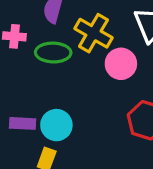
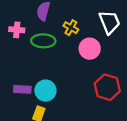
yellow cross: (93, 33) -> (71, 28), size x0.6

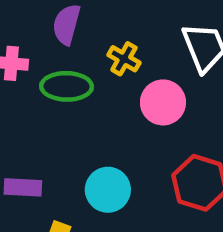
cyan circle: (45, 91) -> (108, 190), moved

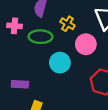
cyan circle: (108, 190) -> (60, 63), moved

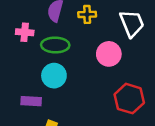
yellow cross: (67, 24) -> (87, 14), moved, turned -32
cyan circle: (60, 63) -> (54, 76), moved

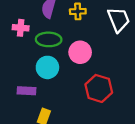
pink circle: (109, 54) -> (80, 52), moved
red hexagon: (129, 99) -> (99, 88), moved

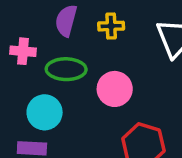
cyan circle: (47, 67) -> (45, 112), moved

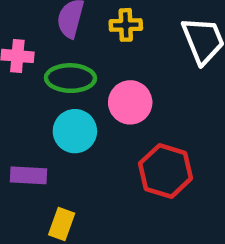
cyan circle: (45, 112) -> (75, 131), moved

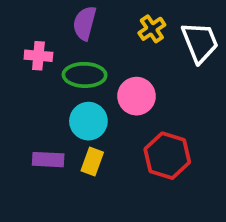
yellow cross: (126, 25) -> (152, 29), moved, turned -32
yellow rectangle: (62, 224) -> (92, 161), moved

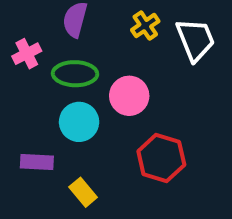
pink cross: (38, 56) -> (27, 54), turned -32
yellow rectangle: (92, 161) -> (83, 192), moved, turned -60

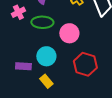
cyan circle: (79, 122) -> (46, 56), moved

